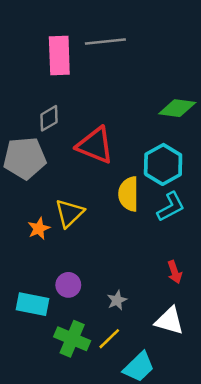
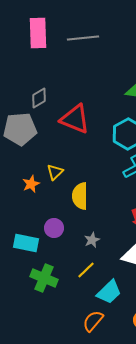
pink rectangle: (59, 56) -> (38, 33), moved
yellow semicircle: (128, 194) -> (80, 196), moved
yellow triangle: (70, 213) -> (55, 172), size x0.7
green cross: (72, 339) -> (44, 278), moved

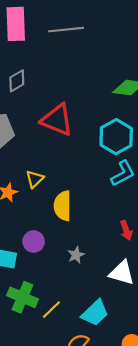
gray diamond: (39, 98) -> (17, 81), moved
yellow line: (86, 270) -> (51, 310), moved

